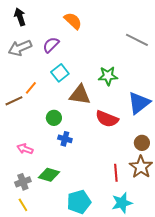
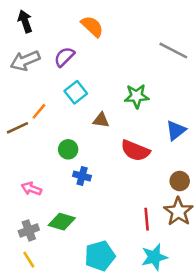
brown triangle: (80, 95) -> (101, 120), size x0.6
blue triangle: (139, 103) -> (176, 130), size x0.7

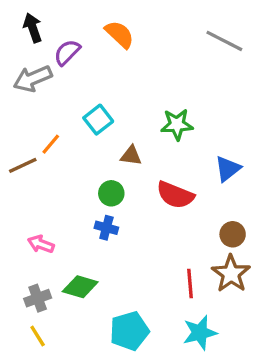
gray line: (173, 50) -> (224, 41), moved
purple semicircle: (64, 57) -> (67, 52), moved
green circle: (68, 149) -> (111, 193), moved

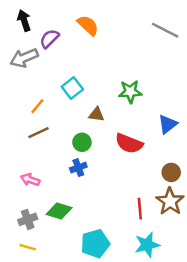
brown line: (23, 165) -> (39, 133), moved
blue cross: (106, 228) -> (78, 168), turned -35
yellow line: (38, 336) -> (28, 247), turned -42

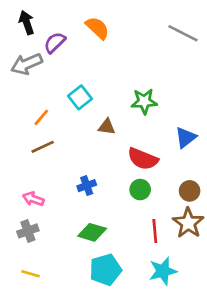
green circle: (82, 142) -> (140, 190), moved
green diamond: (59, 211) -> (92, 232), moved
gray cross: (28, 219) -> (28, 231), moved

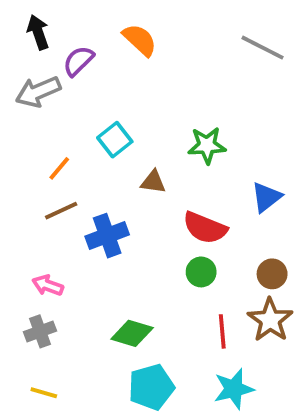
blue cross: (87, 186) -> (107, 236), moved, size x1.5

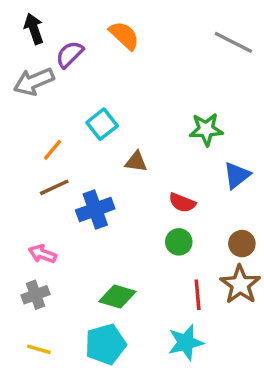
green star: (207, 145) -> (206, 129), moved
red semicircle: (205, 228) -> (182, 203), size x0.7
cyan pentagon: (151, 387) -> (105, 344), moved
cyan star: (234, 389) -> (186, 343), moved

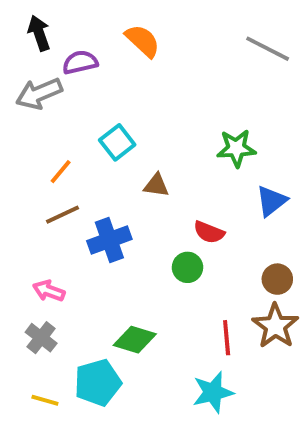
purple semicircle: (70, 54) -> (80, 62), turned 32
green circle: (179, 242) -> (187, 267), moved
gray cross: (36, 295) -> (41, 338), turned -32
cyan pentagon: (105, 344) -> (98, 383), moved

